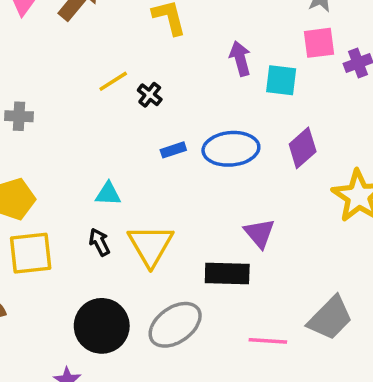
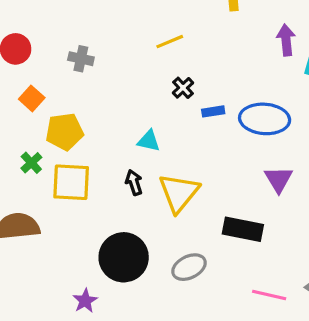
black cross: (150, 95) -> (183, 88), moved
purple triangle: (259, 233) -> (279, 179), moved
gray ellipse: (175, 325) -> (189, 267), size x0.7

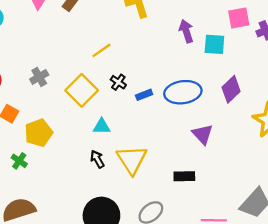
gray cross: (81, 59) -> (39, 77), turned -30
yellow square: (71, 182) -> (82, 90), moved, turned -36
black rectangle: (243, 229) -> (184, 176), size x0.7

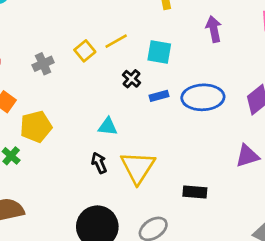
cyan square: (214, 44) -> (159, 52), moved
yellow square: (82, 90) -> (85, 51), moved, size x0.6
purple triangle: (203, 134) -> (247, 156), moved, turned 50

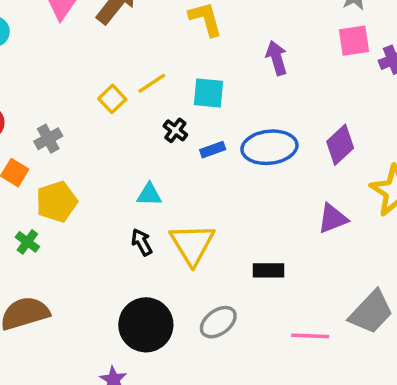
gray cross: (43, 64) -> (48, 139), moved

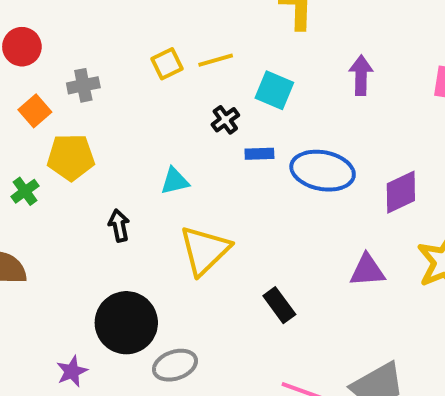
cyan triangle: (149, 194) -> (175, 181), turned -32
black arrow: (142, 242) -> (119, 225), moved
black rectangle: (269, 270) -> (279, 305), turned 36
gray ellipse: (218, 322) -> (175, 365), moved

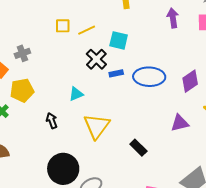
yellow square: (167, 64) -> (63, 26), moved, turned 35
purple arrow: (361, 75) -> (173, 18), moved
black cross: (225, 120) -> (96, 59), size x1.5

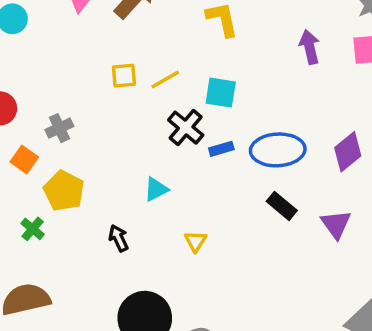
yellow pentagon: (22, 90) -> (64, 191), turned -30
purple triangle: (180, 123) -> (336, 224), turned -48
yellow triangle: (97, 126) -> (196, 241), size x0.5
black rectangle: (138, 148) -> (282, 206), moved

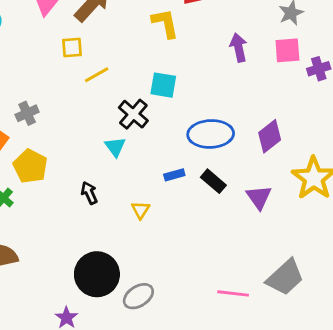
yellow square: (124, 76) -> (72, 47), moved
yellow line: (165, 80) -> (97, 75), moved
blue rectangle: (221, 149) -> (174, 175), moved
cyan triangle: (156, 189) -> (115, 147), moved, turned -40
black arrow: (119, 238) -> (89, 193), moved

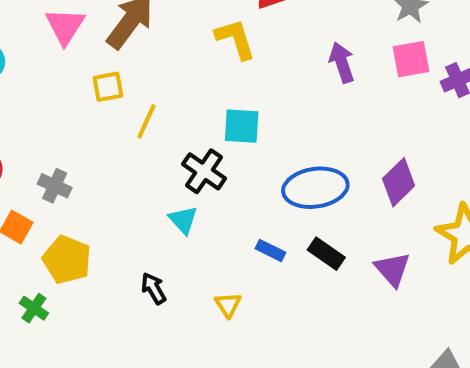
yellow line: (97, 75) -> (146, 121), turned -30
gray cross: (27, 113) -> (55, 186), turned -35
blue rectangle: (174, 175) -> (270, 251), turned 48

